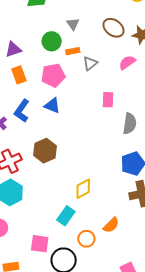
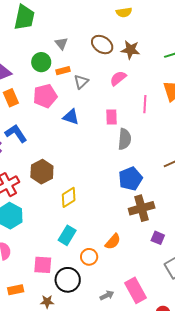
pink rectangle: (108, 100) -> (112, 117), moved
blue triangle: (52, 106) -> (71, 117), moved
blue L-shape: (22, 111) -> (16, 133), turned 115
yellow diamond: (83, 189) -> (69, 197), moved

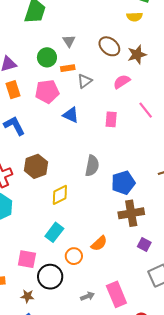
brown star: (130, 50) -> (137, 55), turned -30
pink line: (145, 104) -> (146, 110), turned -48
gray semicircle: (125, 139) -> (92, 166), moved

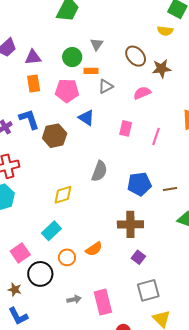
pink line: (146, 110) -> (156, 136), moved, turned 48
brown hexagon: (36, 166) -> (55, 136), moved
blue pentagon: (123, 183) -> (139, 184), moved
pink square: (27, 259) -> (20, 253), turned 36

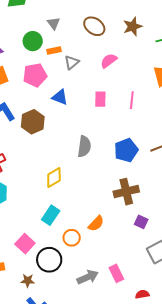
brown star: (162, 69) -> (133, 26), moved
gray arrow: (74, 299) -> (88, 277), size x1.5
pink rectangle: (103, 302) -> (116, 273), size x0.7

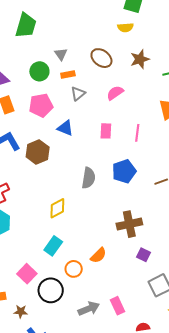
orange rectangle: (54, 50) -> (68, 75), moved
blue pentagon: (126, 150) -> (124, 171), moved
brown star: (28, 281) -> (21, 312), moved

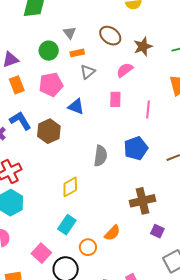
brown star: (140, 59) -> (143, 47), moved
pink rectangle: (106, 131) -> (115, 99), moved

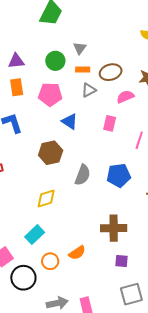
brown ellipse: (110, 36) -> (111, 72), moved, turned -65
brown hexagon: (49, 131) -> (51, 153), moved
purple square: (157, 231) -> (122, 261), turned -32

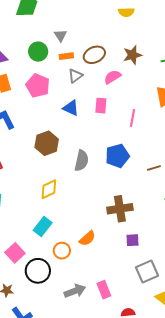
pink pentagon: (50, 94) -> (38, 86), turned 30
blue triangle: (70, 121) -> (71, 108), moved

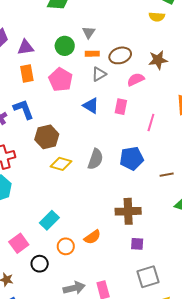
brown hexagon: (47, 143) -> (47, 137), moved
yellow diamond: (49, 189) -> (61, 164), moved, turned 35
black circle: (38, 271) -> (40, 264), size x0.7

